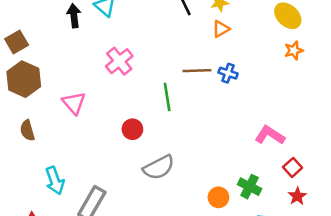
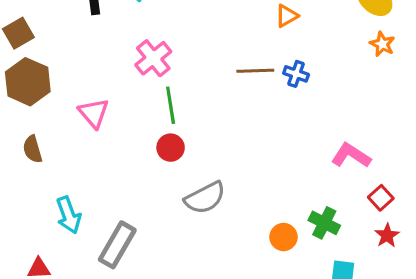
orange star: (294, 50) -> (382, 44), turned -30
green line: (167, 97) -> (171, 105), moved

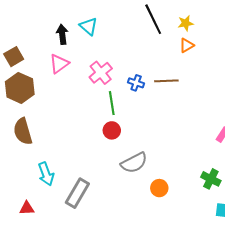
blue cross: (296, 74) -> (136, 83), moved
pink triangle: (94, 113) -> (59, 64), moved, turned 35
brown semicircle: (33, 149) -> (23, 131), size x1.5
orange circle: (283, 237) -> (159, 188), moved

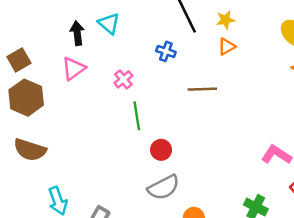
pink cross: (101, 73) -> (123, 79), size x0.7
blue cross: (136, 83) -> (166, 51), moved
red circle: (112, 130) -> (161, 150), moved
brown semicircle: (23, 131) -> (30, 150), turned -56

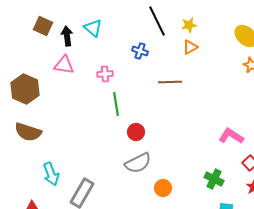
brown square: (19, 60) -> (43, 26), moved, turned -36
pink triangle: (74, 68) -> (64, 65), turned 45
pink cross: (123, 79) -> (105, 74), turned 35

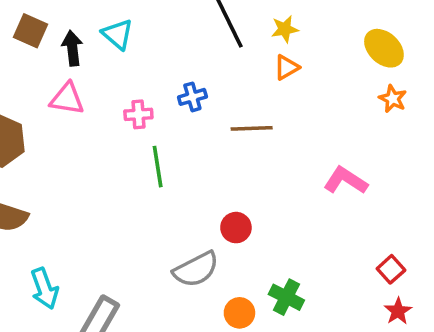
blue cross: (140, 51) -> (192, 97), moved, turned -35
red circle: (136, 132) -> (236, 228), moved
pink L-shape: (231, 136) -> (346, 181), moved
green cross: (214, 179) -> (286, 297), moved

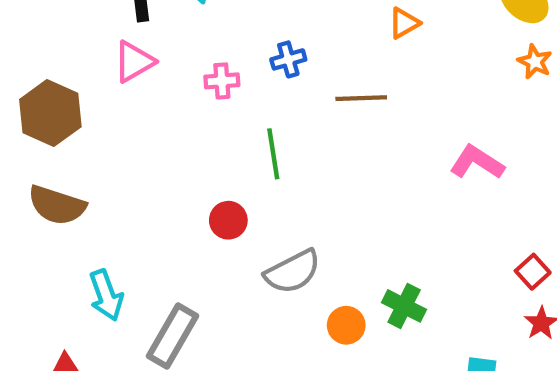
pink triangle: (67, 99) -> (134, 62), turned -39
green line: (158, 167) -> (273, 154), moved
red circle: (236, 228) -> (228, 220), moved

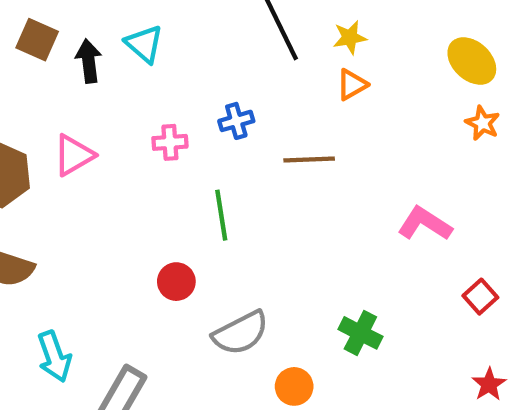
pink triangle: (134, 62) -> (74, 155), moved
red square: (533, 272) -> (480, 297), moved
green cross: (404, 306) -> (360, 333), moved

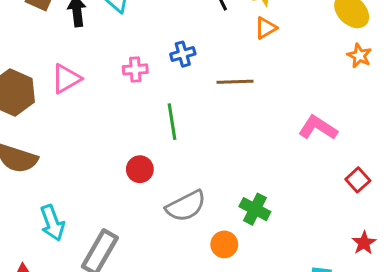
green cross: (360, 333) -> (255, 209), moved

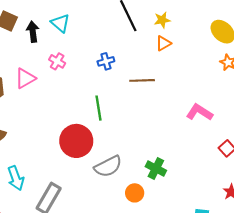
pink cross: (135, 69) -> (57, 61), moved, turned 35
red circle: (140, 169) -> (76, 141), size x1.8

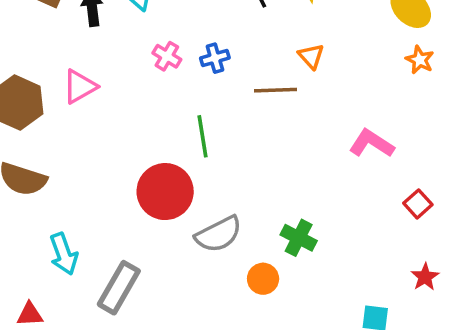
orange triangle: (163, 43) -> (311, 56), moved, turned -42
pink cross: (57, 61) -> (167, 56), moved

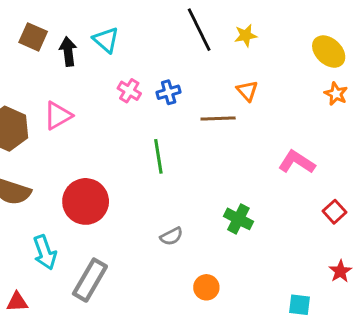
red circle: (165, 192) -> (86, 201), moved
gray semicircle: (219, 234) -> (171, 236), size x0.6
green cross: (299, 238) -> (238, 219), moved
orange circle: (263, 279) -> (206, 287), moved

